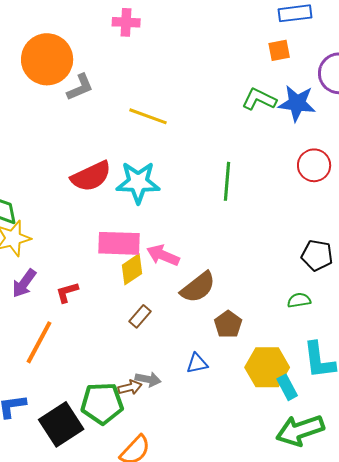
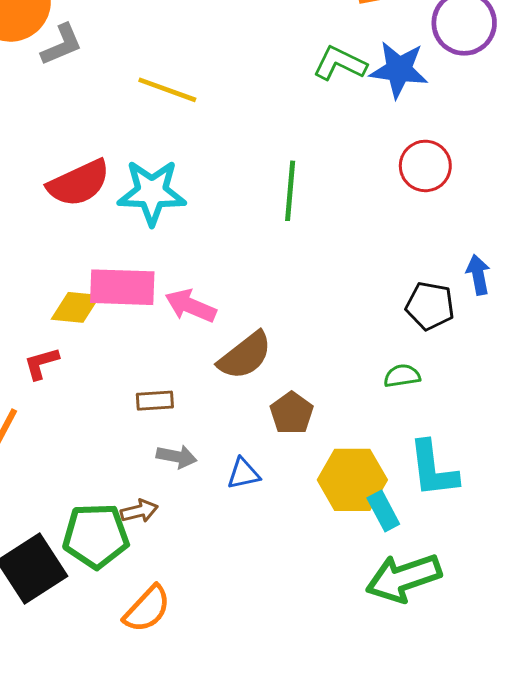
yellow diamond: (132, 269) -> (76, 307), moved, turned 40
brown rectangle: (140, 316) -> (155, 401), turned 45
gray arrow: (148, 379) -> (177, 457), moved

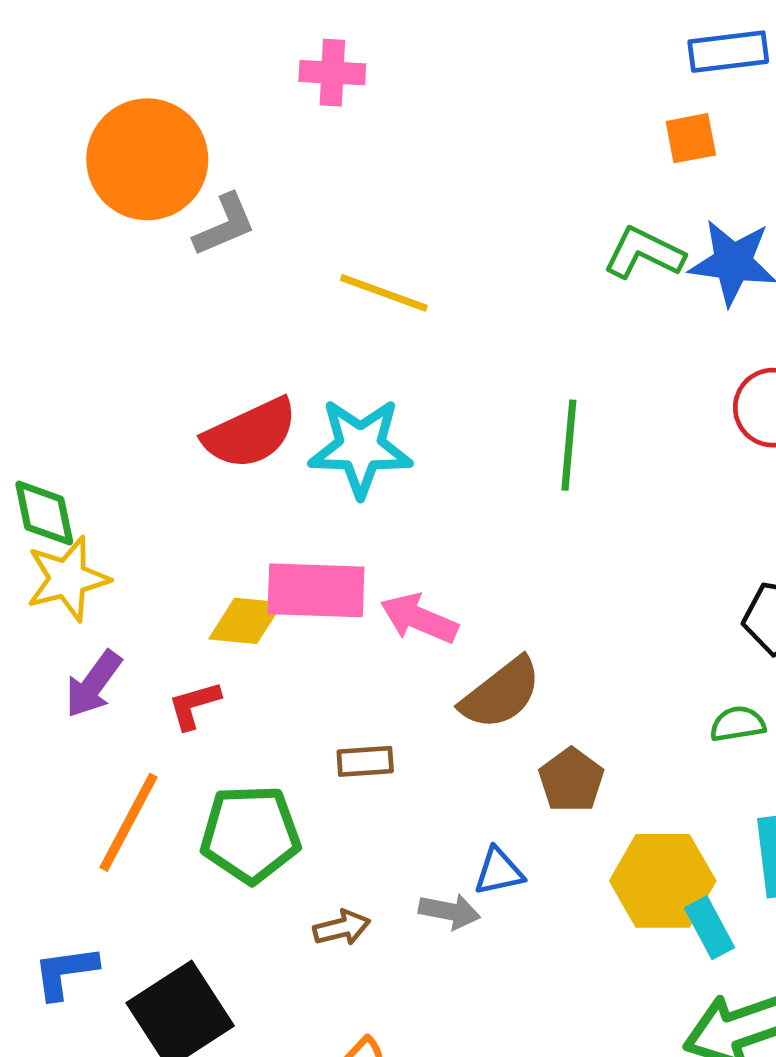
gray arrow: (177, 457) -> (449, 911), moved
green pentagon: (96, 536) -> (250, 834), moved

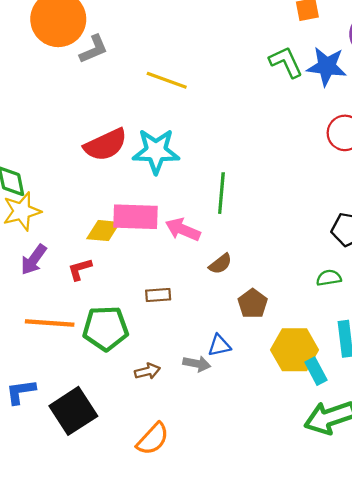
green L-shape: (644, 253) -> (286, 62), turned 39
green line: (569, 445) -> (221, 193), moved
brown semicircle: (501, 693) -> (220, 264), size x0.6
orange line: (129, 822) -> (50, 323), turned 66

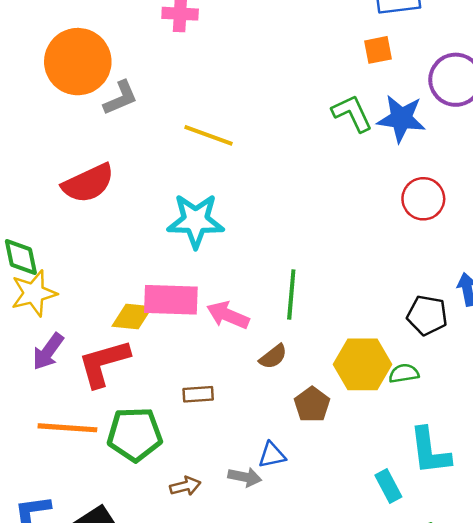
red semicircle: (106, 145) -> (88, 183), moved
green line: (221, 193) -> (291, 295), moved
red L-shape: (80, 269) -> (104, 363), size x1.8
yellow hexagon: (294, 350) -> (362, 364), moved

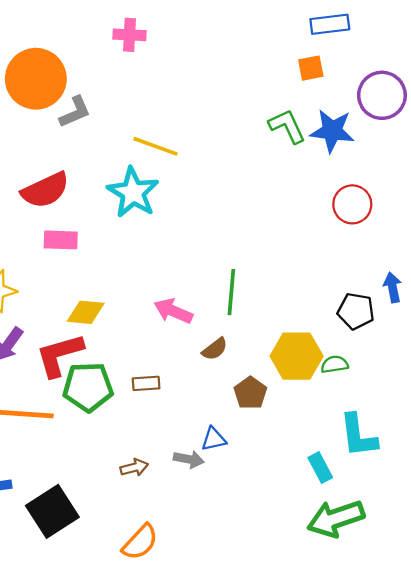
cyan star: (196, 221) -> (133, 193), moved, turned 30
pink rectangle: (171, 300) -> (61, 240), moved, size x0.7
green pentagon: (135, 434) -> (88, 387), moved

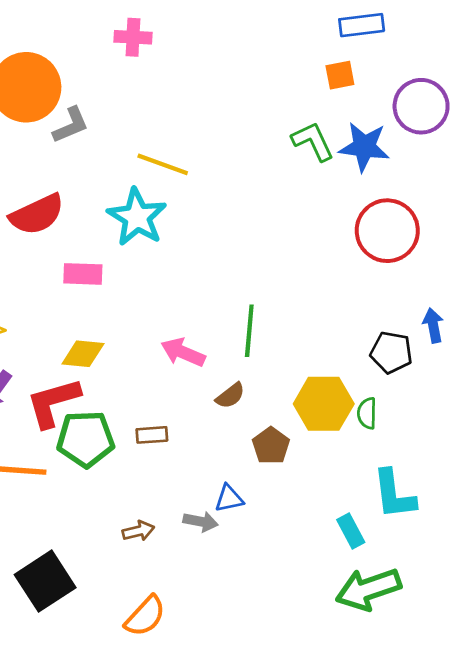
red circle: (352, 204) -> (387, 231), size x1.4
pink rectangle: (61, 240) -> (83, 274), moved
green semicircle: (335, 364) -> (367, 413), turned -80

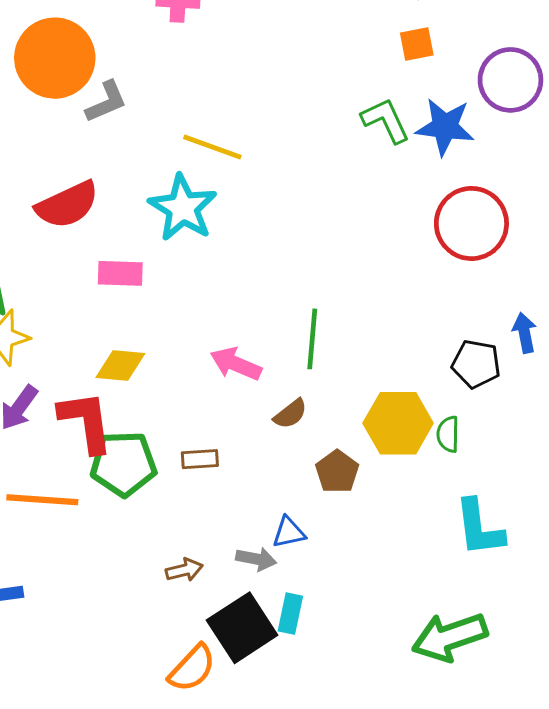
red L-shape: (53, 402) -> (86, 422), turned 98
cyan rectangle: (351, 531) -> (290, 614), moved, turned 40
black square: (45, 581) -> (242, 628), moved

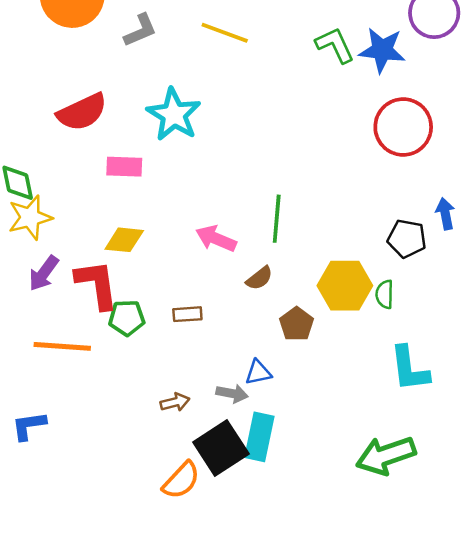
gray L-shape: (106, 102) -> (140, 30), moved
yellow line: (212, 147) -> (225, 33), moved
green pentagon: (123, 464) -> (127, 318), size x0.7
cyan rectangle: (290, 614) -> (259, 437), size x1.5

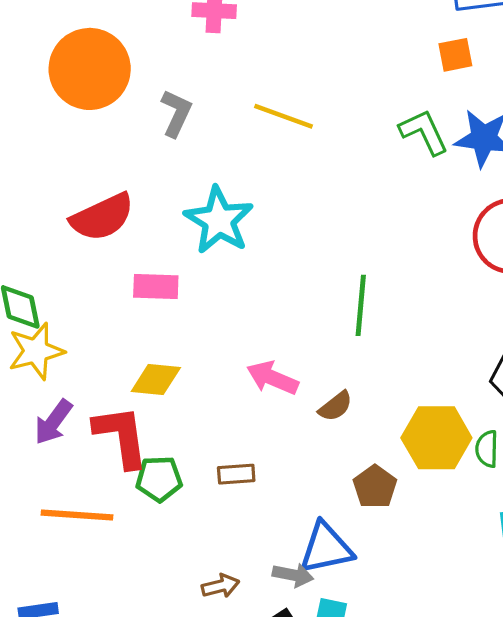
gray L-shape: (140, 30) -> (176, 113), turned -42
green line: (277, 219) -> (361, 305), moved
brown semicircle: (259, 278) -> (336, 406), moved
blue triangle: (258, 372) -> (326, 548), size x1.6

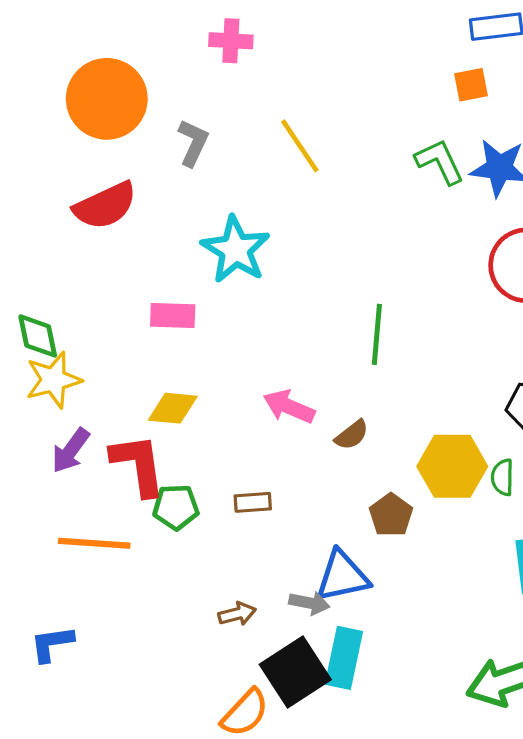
yellow line: (284, 116) -> (300, 146), turned 36
red semicircle: (102, 217) -> (105, 206), moved

